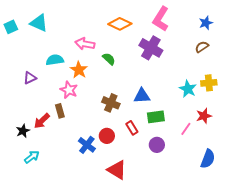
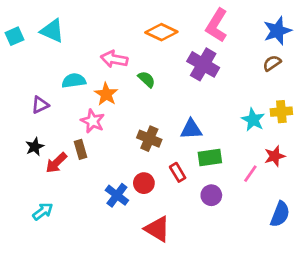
blue star: (206, 23) -> (277, 31), size x1.5
black star: (23, 131) -> (35, 147), moved

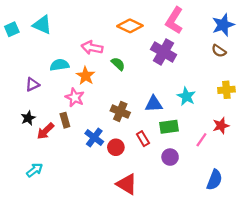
brown semicircle: (272, 63) -> (219, 51), turned -112
cyan star: (253, 120) -> (186, 96), moved
blue cross: (117, 195) -> (94, 138), moved
blue semicircle: (280, 214) -> (214, 180), moved

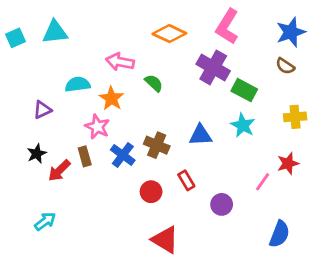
cyan triangle: (42, 25) -> (55, 32), turned -30
green rectangle: (169, 127) -> (244, 90), moved, turned 36
blue cross: (94, 138) -> (123, 155), moved

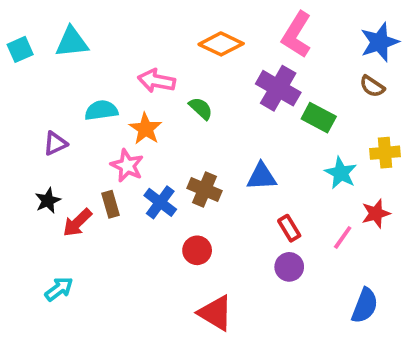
cyan star: (243, 125) -> (341, 173), moved
red rectangle: (186, 180) -> (289, 228), moved

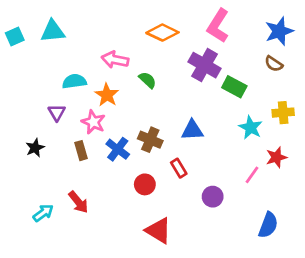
purple triangle: (55, 143) -> (57, 113), moved, turned -36
red arrow: (77, 223) -> (78, 202), moved, turned -85
red rectangle: (289, 228) -> (179, 168), moved

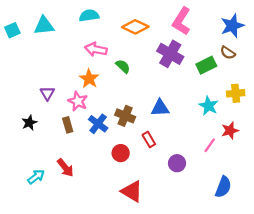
cyan semicircle: (74, 81) -> (89, 16), moved
green rectangle: (234, 87) -> (206, 65), moved, turned -54

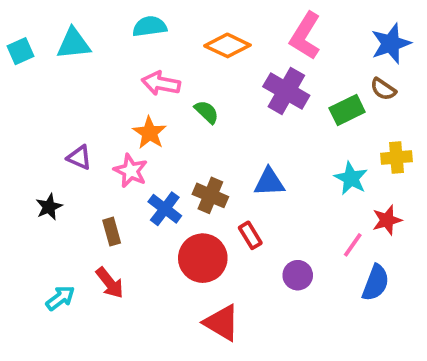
purple triangle: (47, 93) -> (79, 157), turned -35
brown rectangle: (68, 125) -> (112, 232), moved
red circle: (121, 153) -> (203, 258), size x1.6
blue semicircle: (223, 187) -> (376, 283), moved

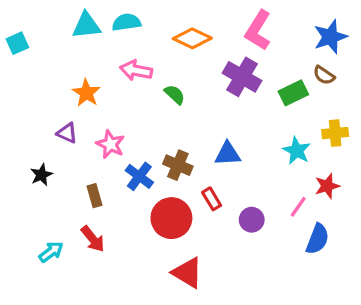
cyan triangle: (74, 44) -> (86, 25), moved
orange star: (150, 133) -> (86, 93), moved
purple circle: (298, 275) -> (252, 220), moved

